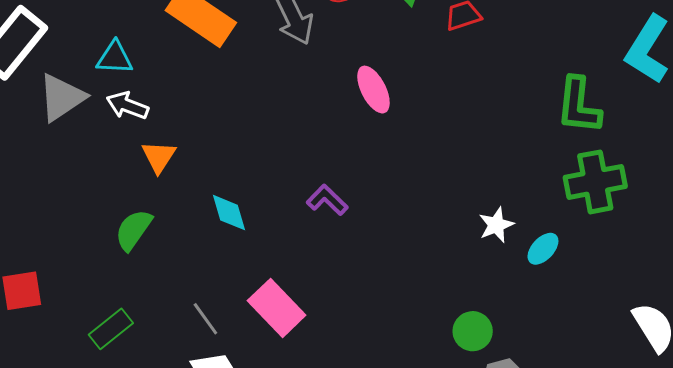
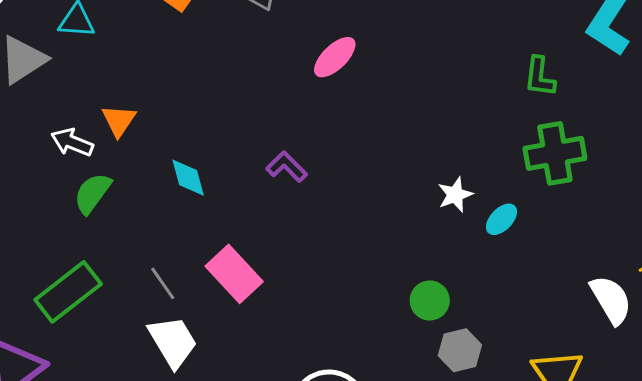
pink ellipse: (373, 90) -> (335, 57), turned 72
green L-shape: (579, 105) -> (540, 77), size x0.7
white arrow: (127, 106) -> (72, 142), moved
green rectangle: (111, 329) -> (68, 292), size x1.5

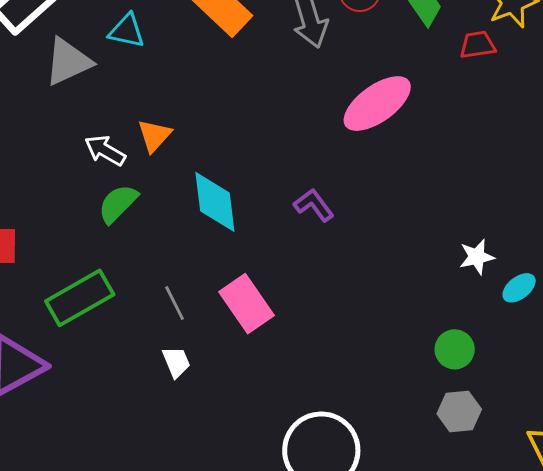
pink ellipse: (335, 57) -> (377, 104), size x1.5
cyan diamond: (188, 178) -> (215, 202), size x1.5
green circle: (430, 300) -> (455, 349), moved
white trapezoid: (173, 342) -> (176, 362), size x0.6

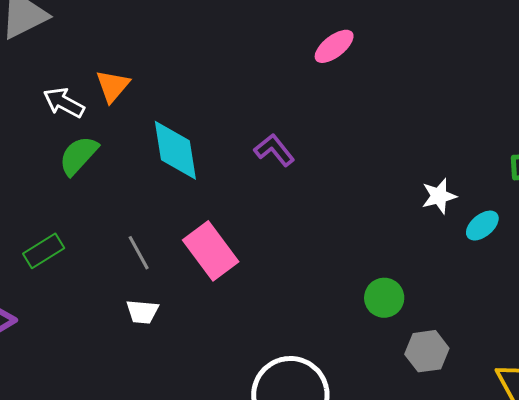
pink ellipse: (377, 104) -> (334, 46), size x0.6
green rectangle: (80, 298) -> (44, 251), size x0.6
green circle: (455, 349) -> (384, 298), moved
white trapezoid: (176, 362) -> (142, 312), turned 120

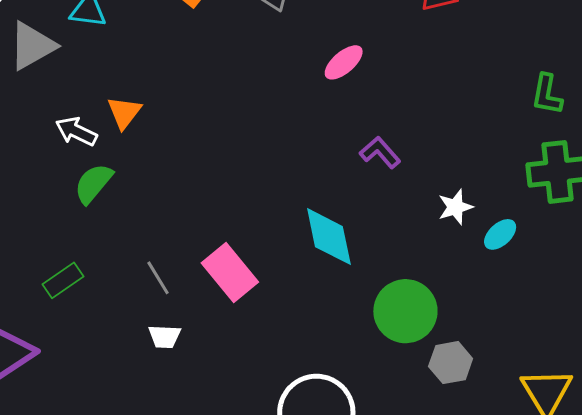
cyan diamond: (175, 150) -> (329, 237), moved
purple L-shape: (274, 150) -> (380, 152), moved
green circle: (384, 298) -> (405, 311), size x1.6

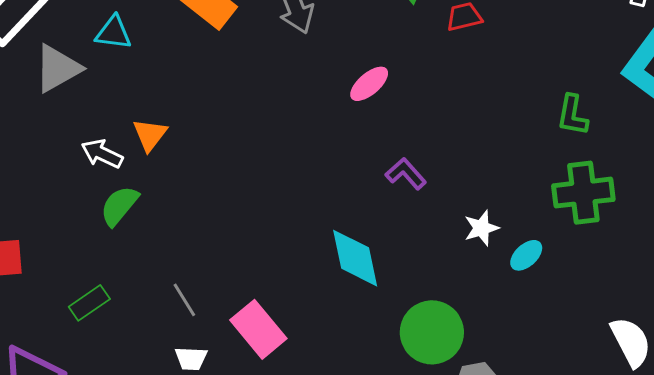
pink rectangle: (230, 273) -> (258, 329), moved

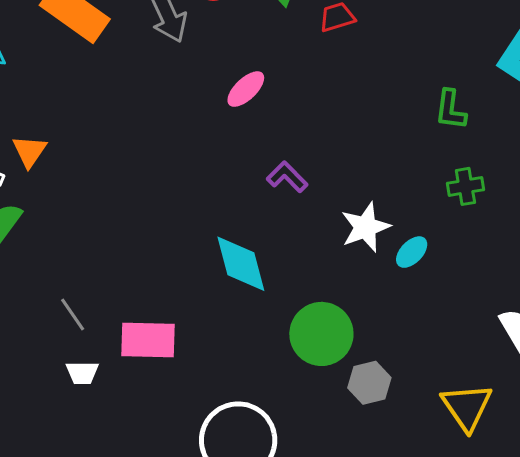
green cross: (583, 193) -> (465, 186), size x0.6
white star: (481, 228) -> (365, 227), size x1.4
pink rectangle: (258, 329) -> (148, 340), turned -46

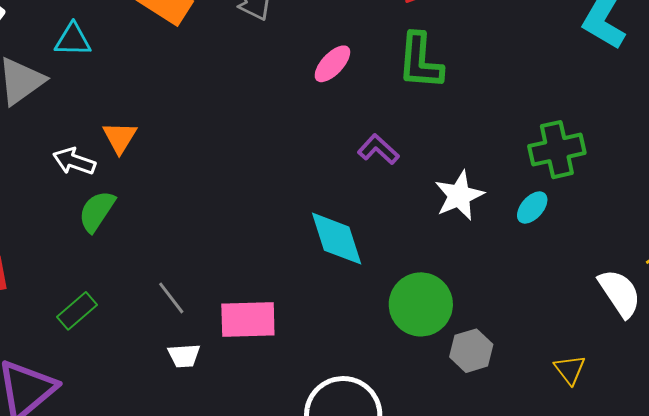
green L-shape: (451, 110) -> (420, 61), moved, size x1.4
green cross: (465, 186) -> (557, 150), size x1.5
cyan ellipse: (412, 252) -> (532, 208), moved
yellow triangle: (467, 407) -> (570, 370), size x0.6

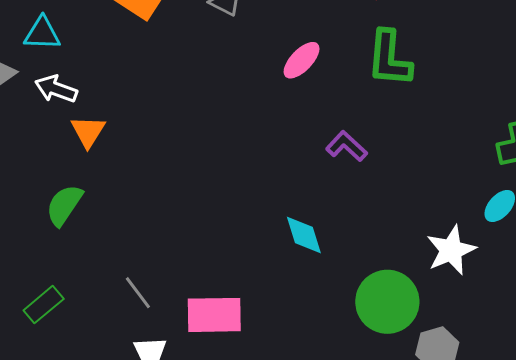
white arrow: (74, 161) -> (56, 89), moved
white star: (459, 196) -> (451, 250), moved
cyan diamond: (337, 239) -> (304, 235), size x0.7

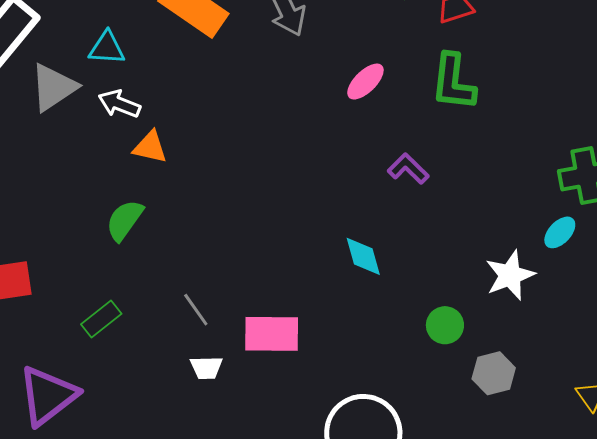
orange triangle: (88, 131) -> (150, 147), turned -51
green circle: (387, 302) -> (445, 325), size x0.6

